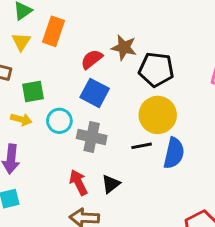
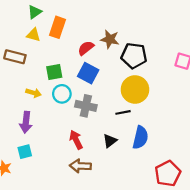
yellow triangle: (21, 42) -> (33, 35), turned -48
green square: (33, 91) -> (54, 72), moved
blue semicircle: (174, 153) -> (140, 138), moved
black triangle: (111, 184) -> (110, 141), moved

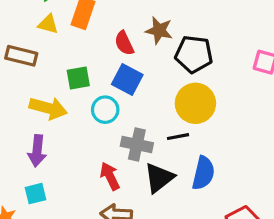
red semicircle: (86, 48) -> (124, 43), turned -77
yellow arrow: (33, 93) -> (48, 108), size x1.6
cyan circle: (62, 94) -> (105, 110), moved
gray cross: (86, 106) -> (137, 144), moved
black triangle: (110, 141) -> (159, 178), size x1.5

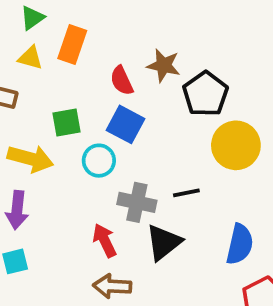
black pentagon: (194, 54) -> (205, 94), turned 30
yellow circle: (195, 103) -> (236, 145), moved
blue semicircle: (203, 173) -> (240, 244), moved

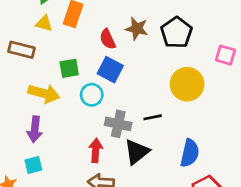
black pentagon: (205, 94) -> (176, 33), moved
red arrow: (105, 240) -> (96, 150), turned 30

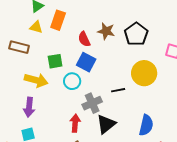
black line: (153, 117) -> (118, 90), moved
gray cross: (118, 124) -> (92, 103), turned -36

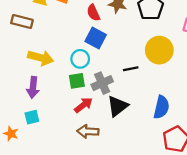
green square: (55, 61) -> (77, 81), moved
red arrow: (75, 123) -> (83, 105), turned 48

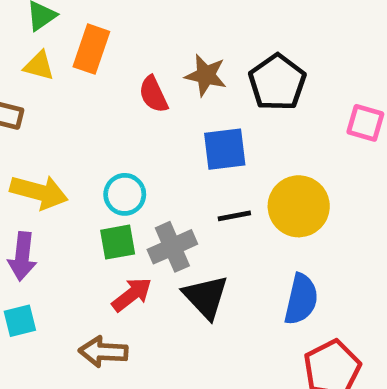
blue square: (96, 38) -> (225, 149), moved, turned -35
yellow circle: (159, 50) -> (299, 206), moved
black triangle: (118, 106) -> (206, 297), turned -35
brown arrow: (88, 131) -> (103, 352), moved

